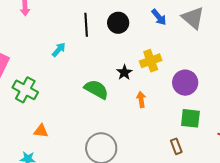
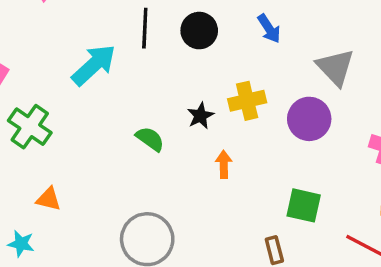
gray triangle: (193, 18) -> (335, 67), moved
cyan arrow: (59, 50) -> (94, 65), size x1.8
purple circle: (185, 83) -> (309, 119), moved
green semicircle: (96, 89) -> (150, 139), size x0.7

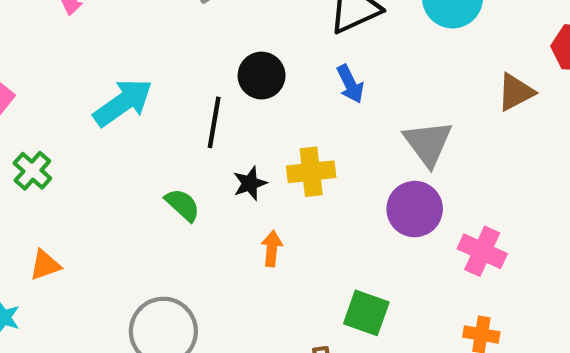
black line: (145, 28) -> (214, 122), moved
purple circle: (309, 119) -> (415, 209), moved
green cross: (30, 127) -> (32, 171), size x0.7
orange triangle: (49, 199) -> (45, 265), turned -40

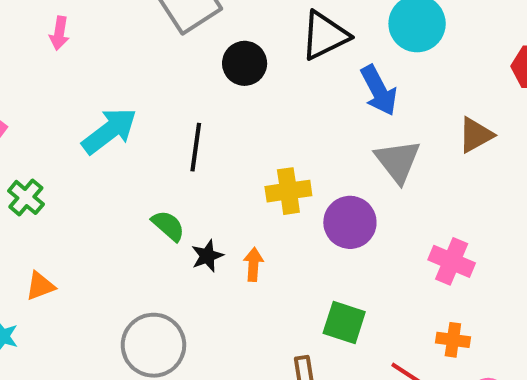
black circle: (262, 76) -> (245, 63), moved
blue arrow: (350, 84) -> (379, 90), moved, size x1.4
brown triangle: (516, 92) -> (476, 135), moved
black star: (250, 183) -> (207, 256), moved
purple circle: (415, 209) -> (350, 222), moved

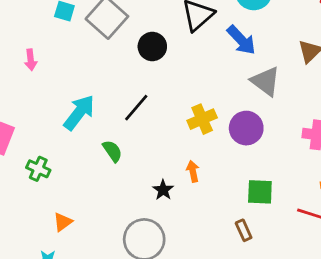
black line: (196, 147) -> (136, 108), turned 48
green semicircle: (168, 226) -> (112, 151), moved, turned 30
black star: (207, 256) -> (163, 190), moved

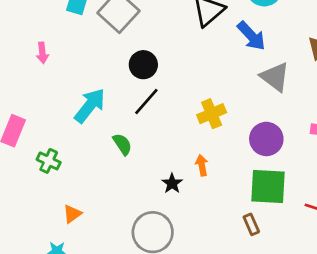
black circle: (152, 46) -> (143, 65), moved
purple circle: (246, 128) -> (266, 139), moved
green square: (260, 192) -> (268, 187), size x1.4

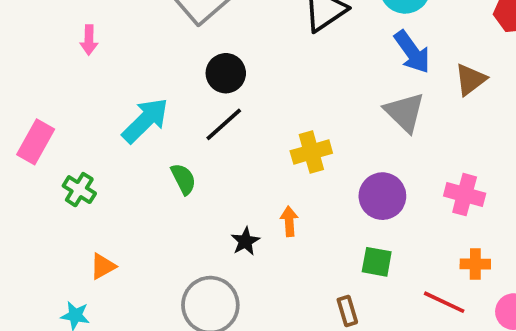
blue arrow: (251, 36) -> (412, 52), moved
green square: (268, 187) -> (377, 262), size x0.6

